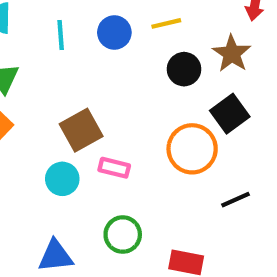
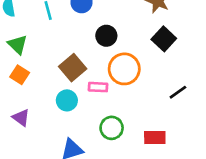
black circle: (184, 69) -> (106, 36), moved
orange circle: (192, 149) -> (124, 69), moved

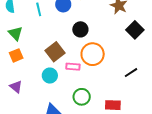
black square: (164, 39) -> (135, 30), moved
orange square: (20, 75) -> (16, 55), turned 32

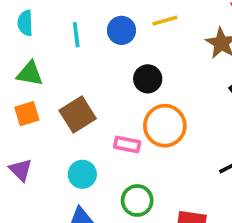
green triangle: (15, 33) -> (30, 74), turned -42
brown square: (55, 52) -> (78, 115), moved
cyan circle: (50, 76) -> (82, 174), moved

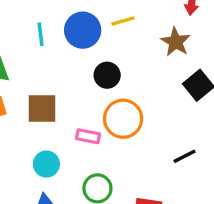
blue circle: (121, 30) -> (83, 30), size x1.4
brown square: (78, 115) -> (42, 108), turned 32

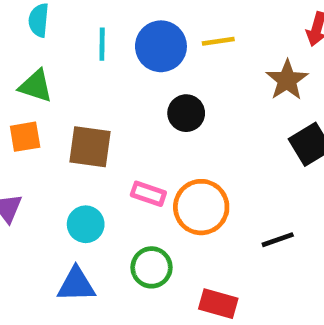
orange circle: (123, 119) -> (201, 207), moved

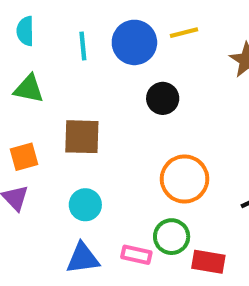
orange square: (25, 137) -> (24, 157), moved
pink rectangle: (148, 194) -> (136, 255), moved
green circle: (152, 267) -> (172, 237), moved

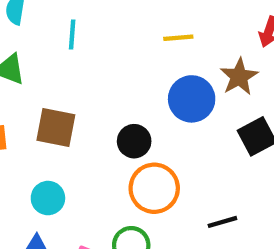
blue circle: (134, 42) -> (192, 99), moved
black circle: (163, 98) -> (134, 141), moved

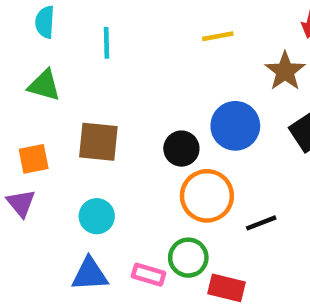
blue circle: (192, 99) -> (235, 126), moved
black line: (222, 222) -> (261, 223), moved

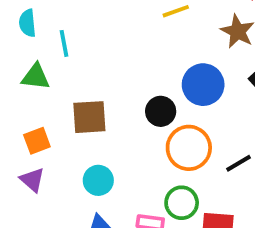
cyan line: (106, 43) -> (64, 43), moved

